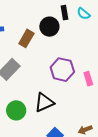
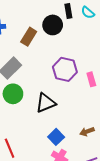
green circle: (16, 110) -> (13, 94), moved

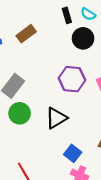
black circle: (53, 25) -> (83, 38), moved
brown rectangle: (29, 37) -> (26, 34), moved, turned 30

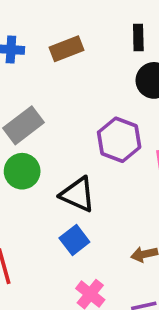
black triangle: (56, 118) -> (78, 194), turned 40
blue square: (73, 153) -> (74, 240), moved

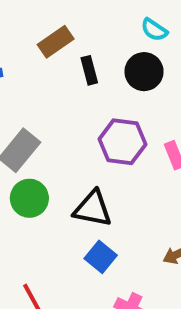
black rectangle: (138, 37) -> (89, 70), moved
brown rectangle: (66, 49) -> (56, 42), moved

